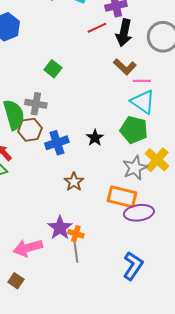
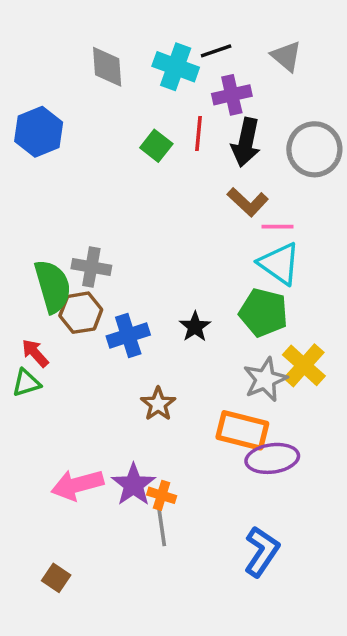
red line: (97, 28) -> (198, 133), turned -60
green square: (53, 69) -> (156, 146), moved
pink arrow: (28, 248) -> (77, 485), moved

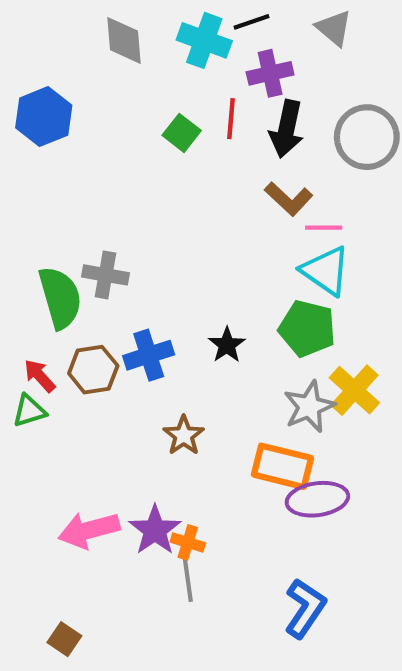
brown hexagon: (81, 313) -> (93, 370), moved

